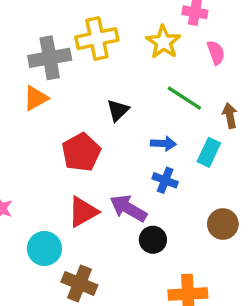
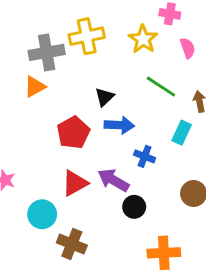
blue arrow: (163, 144) -> (119, 125), moved, size x1.4

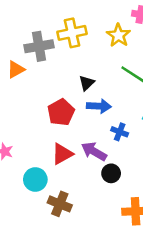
orange triangle: (35, 87) -> (16, 70), moved

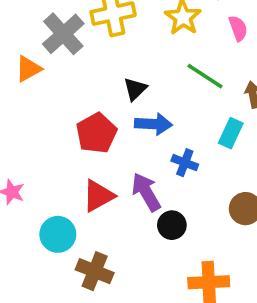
gray cross: (39, 46) -> (63, 34), turned -32
purple arrow: (94, 151) -> (146, 192), turned 30

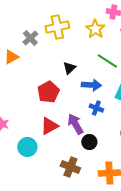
gray cross: (63, 34) -> (30, 38), size x0.7
blue arrow: (153, 124) -> (91, 85), moved
brown cross: (95, 271) -> (70, 167), moved

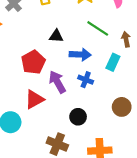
black triangle: (69, 68) -> (56, 36), turned 48
purple arrow: (75, 124) -> (57, 82), moved

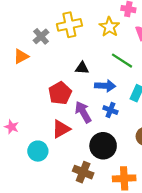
black circle: (78, 117) -> (103, 146), size x1.6

